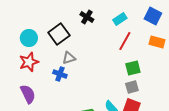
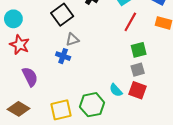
cyan circle: (29, 38) -> (13, 19), moved
red star: (29, 62) -> (20, 45), moved, turned -30

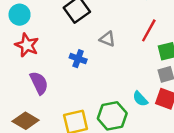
red line: (130, 22) -> (149, 30), moved
gray triangle: (72, 40) -> (107, 39), moved, turned 40

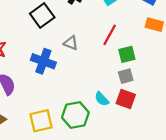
blue cross: (78, 59) -> (43, 61), size x1.5

